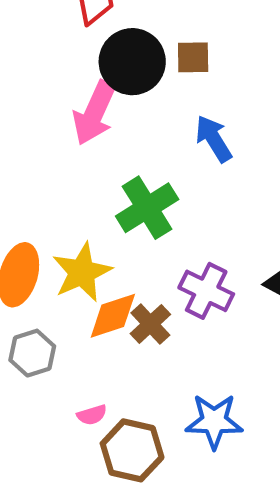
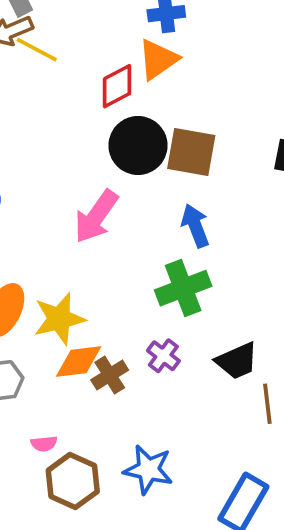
brown square: (193, 57) -> (191, 152), size x1.6
pink arrow: (94, 113) -> (96, 216), moved
green cross: (147, 208) -> (183, 288), moved
purple cross: (206, 291) -> (163, 356), size x0.7

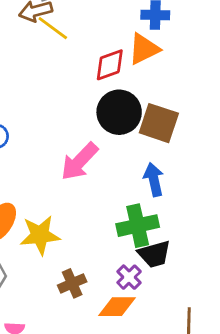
purple cross: (163, 356) -> (129, 277), moved
orange diamond: (79, 361) -> (117, 307), moved
black trapezoid: (237, 361) -> (154, 254), moved

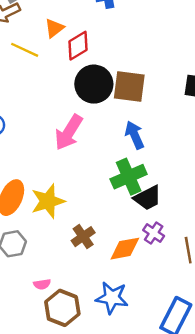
yellow line: (53, 28) -> (25, 50), moved
orange triangle: (144, 49) -> (54, 28), moved, size x0.7
purple cross: (129, 277) -> (154, 233), moved

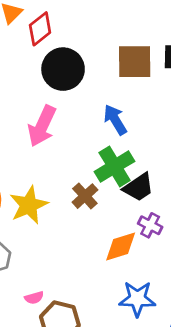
brown square: (129, 87) -> (135, 62), moved
brown cross: (83, 237) -> (85, 196), moved
blue star: (112, 298) -> (137, 299), moved

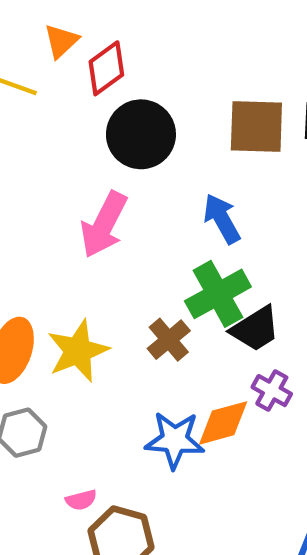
blue star: (137, 299) -> (175, 440), moved

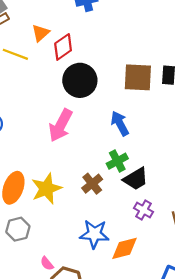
green cross: (218, 294) -> (117, 161), size x0.7
orange diamond: (223, 423) -> (125, 248), moved
pink semicircle: (81, 500) -> (47, 263), turned 64

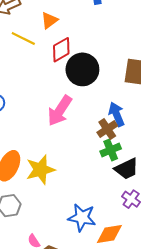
red diamond: (63, 47) -> (61, 50), moved
brown cross: (92, 184) -> (107, 129), moved

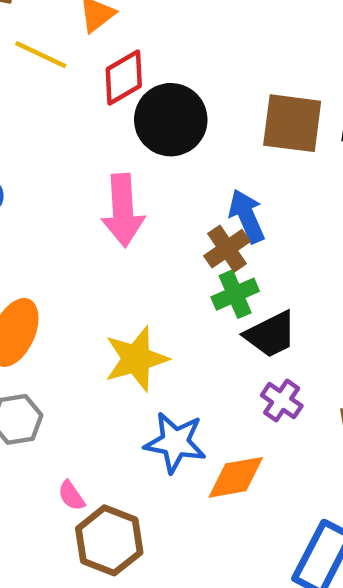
pink arrow: (60, 111) -> (123, 210), turned -36
yellow star: (40, 170) -> (136, 359), moved

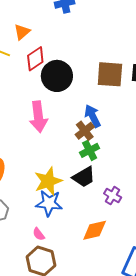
black trapezoid: (271, 334) -> (84, 177), moved
blue star: (175, 442) -> (49, 203), moved
pink semicircle: (71, 496) -> (39, 234), moved

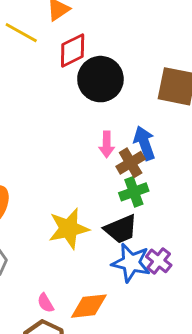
pink arrow: (38, 117) -> (107, 144), moved, size x0.6
blue star: (49, 203) -> (131, 263), moved
orange diamond: (95, 230) -> (89, 306), moved

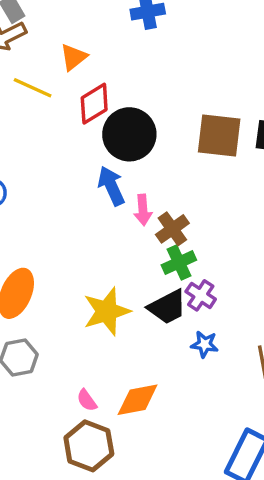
blue arrow: (144, 143) -> (111, 186), moved
purple cross: (159, 261) -> (201, 295), moved
blue star: (131, 263) -> (205, 344), moved, size x0.6

